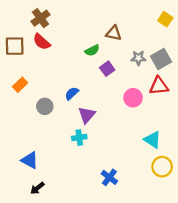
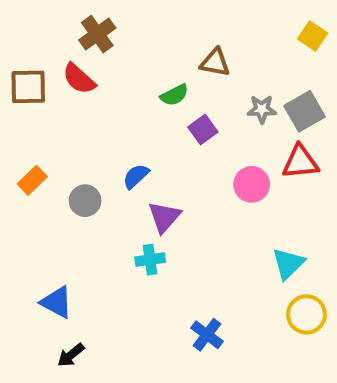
brown cross: (41, 18) -> (97, 34), moved
orange rectangle: (20, 85) -> (32, 180), moved
cyan triangle: (152, 140) -> (288, 264), turned 42

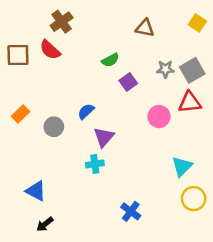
brown triangle: (215, 62) -> (145, 28), moved

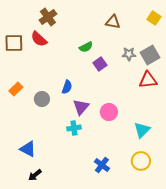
blue semicircle: (86, 111) -> (67, 87), turned 152
pink circle: (159, 117) -> (109, 112), moved
yellow circle: (194, 199) -> (141, 161), moved

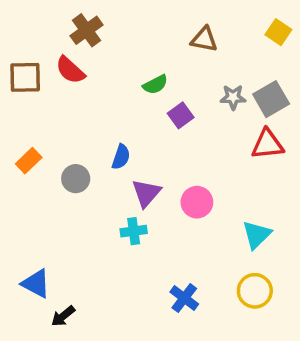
blue triangle: (28, 149) -> (36, 284), moved

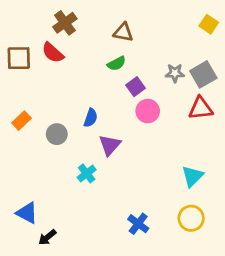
brown triangle: (204, 39) -> (123, 32), moved
pink circle: (197, 202) -> (148, 111), moved
cyan cross: (134, 231) -> (87, 173), moved, turned -30

